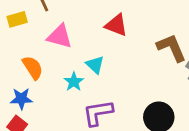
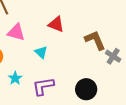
cyan star: (74, 82) -> (15, 78), moved

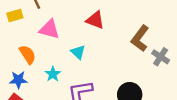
brown L-shape: (95, 40) -> (140, 38), turned -120
cyan star: (15, 78) -> (53, 74), moved

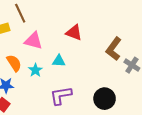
cyan triangle: (78, 52) -> (59, 61), turned -40
cyan star: (53, 74) -> (35, 70), moved

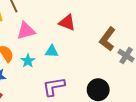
pink triangle: (33, 41) -> (26, 31), turned -30

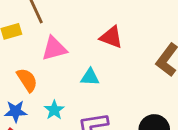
cyan star: (28, 61) -> (54, 110), moved

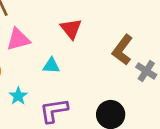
red triangle: (111, 37) -> (71, 29), turned 30

